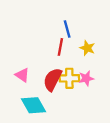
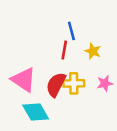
pink triangle: (22, 75) -> (24, 80), size x1.6
pink star: (86, 78) -> (105, 83), moved

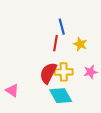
pink triangle: (24, 80) -> (12, 90), moved, size x0.6
cyan diamond: (36, 112) -> (61, 96), moved

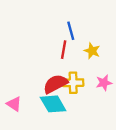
red semicircle: (48, 73) -> (55, 84), turned 35
cyan diamond: (61, 96) -> (53, 104), moved

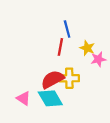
pink star: (104, 83) -> (98, 59), moved
pink triangle: (14, 104) -> (23, 98), moved

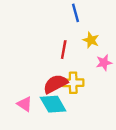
blue line: (67, 29) -> (76, 13), moved
yellow star: (87, 48) -> (91, 40), moved

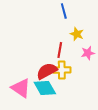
red line: (64, 50) -> (60, 50), moved
pink triangle: (25, 104) -> (21, 88), size x1.5

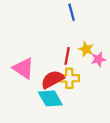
yellow star: (77, 34) -> (86, 49), moved
pink triangle: (21, 88) -> (23, 68), moved

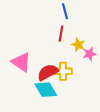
red line: (67, 56) -> (61, 34), moved

